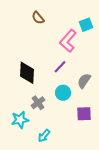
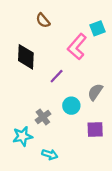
purple line: (60, 67) -> (57, 76), moved
black diamond: (27, 73) -> (26, 57), moved
cyan arrow: (44, 136) -> (50, 155), turned -112

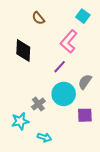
cyan square: (97, 28) -> (83, 16), moved, turned -32
purple line: (57, 76) -> (60, 67), moved
cyan circle: (71, 106) -> (64, 94), size x1.5

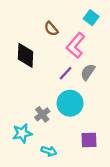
brown semicircle: (38, 18) -> (51, 29), moved
gray semicircle: (85, 82) -> (88, 72), moved
purple square: (85, 115) -> (89, 140), moved

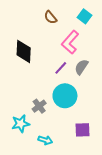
brown semicircle: (51, 29) -> (50, 17), moved

